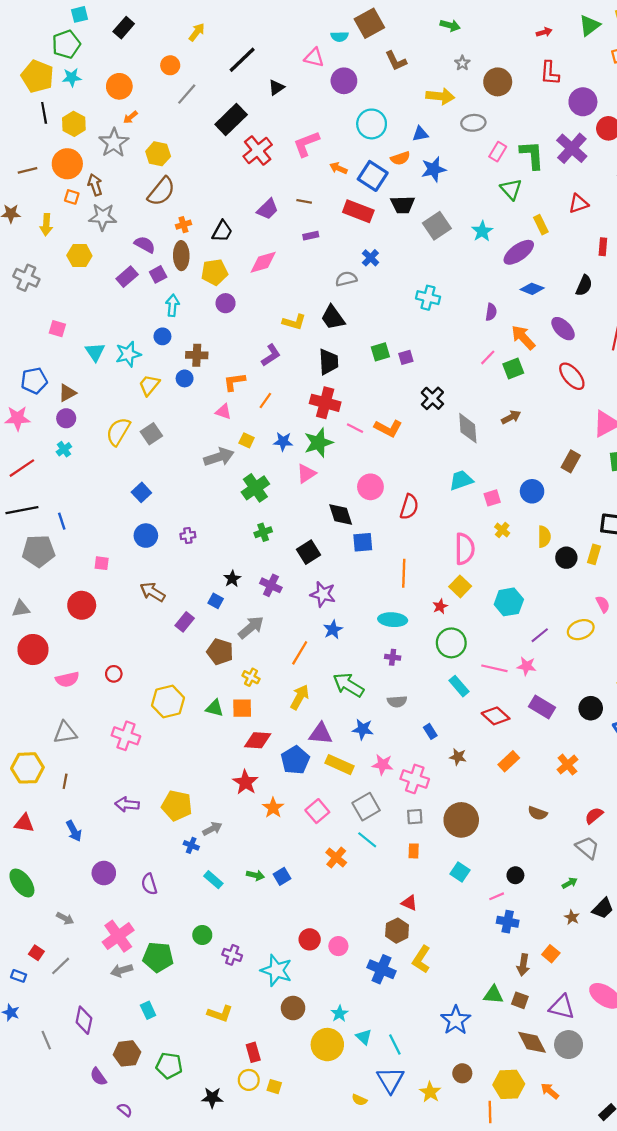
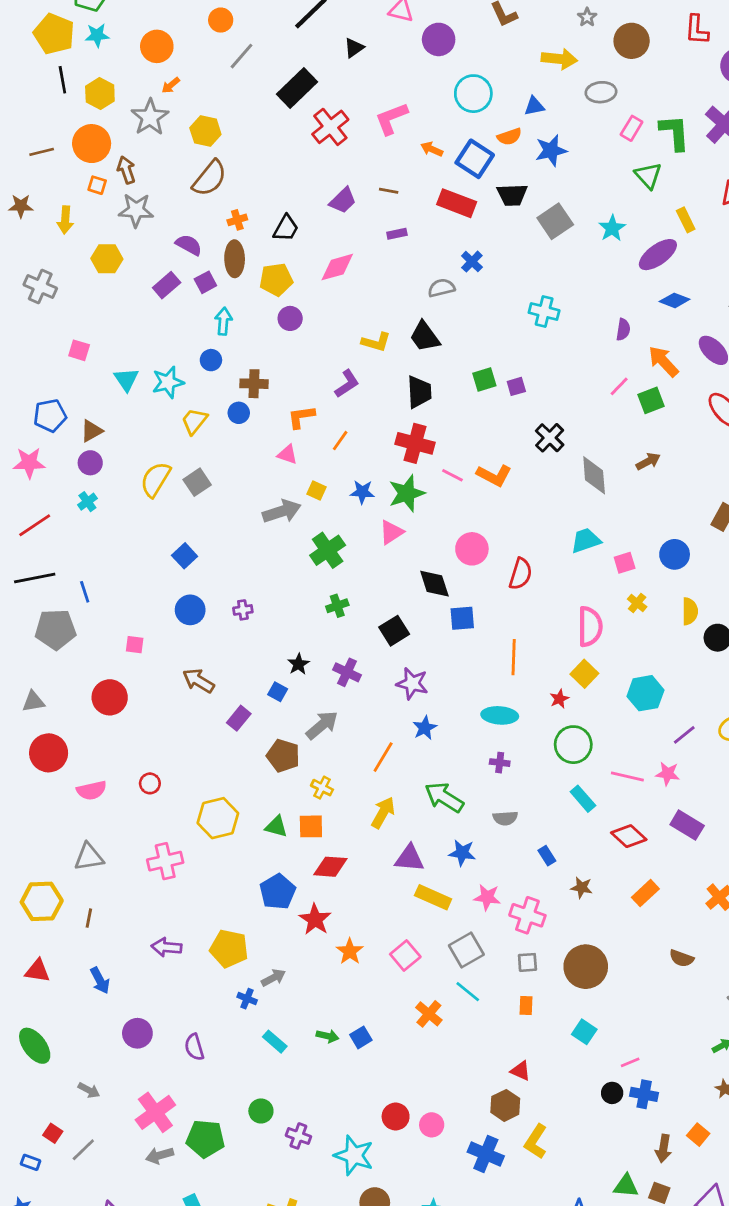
pink cross: (126, 736) -> (165, 861), turned -32
blue pentagon: (295, 760) -> (278, 892), moved
black circle: (515, 875) -> (612, 1093), moved

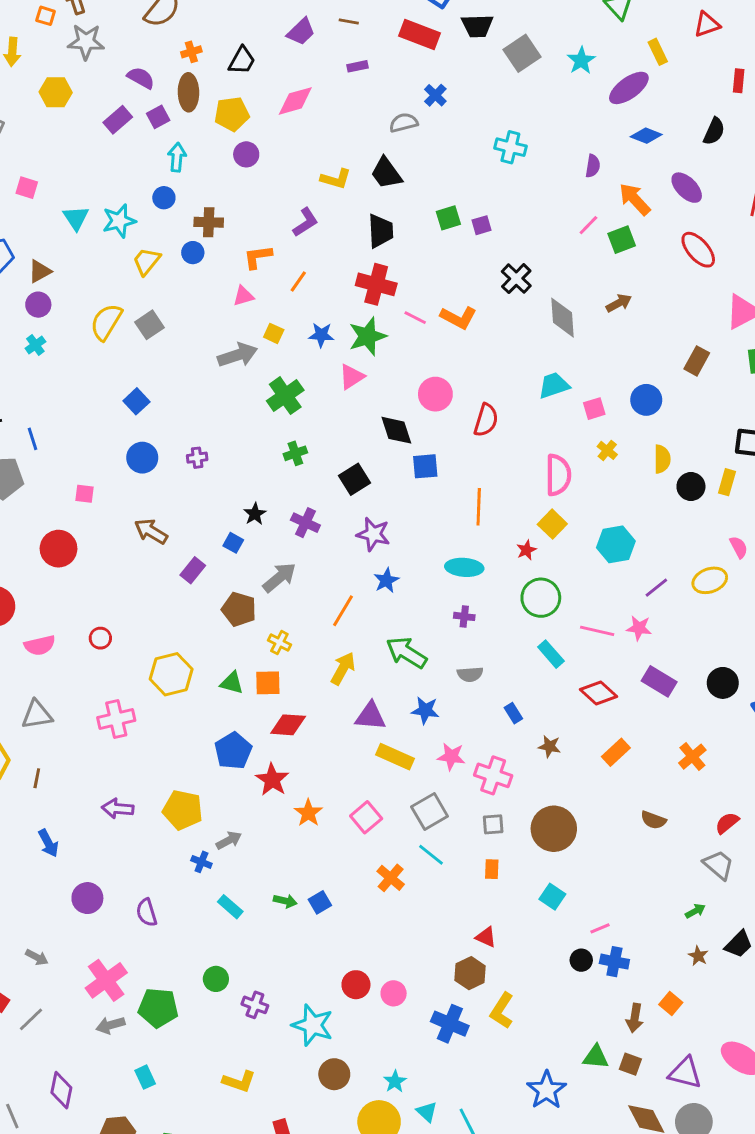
pink triangle: (287, 454) -> (243, 296), turned -35

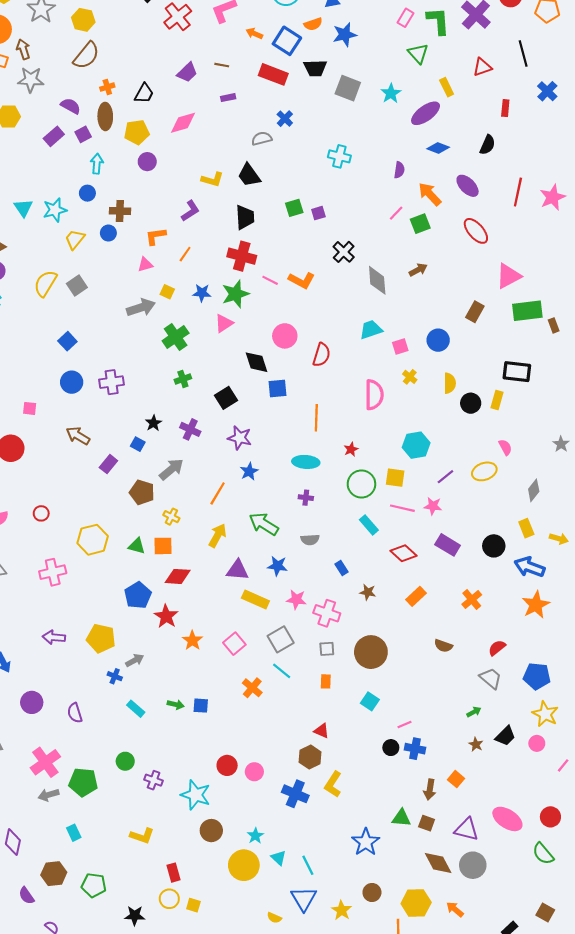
gray square: (522, 53) -> (348, 88), turned -35
purple cross: (197, 458) -> (112, 382), size x1.6
yellow square: (552, 524) -> (395, 478), moved, turned -36
blue square: (320, 902) -> (201, 706), turned 35

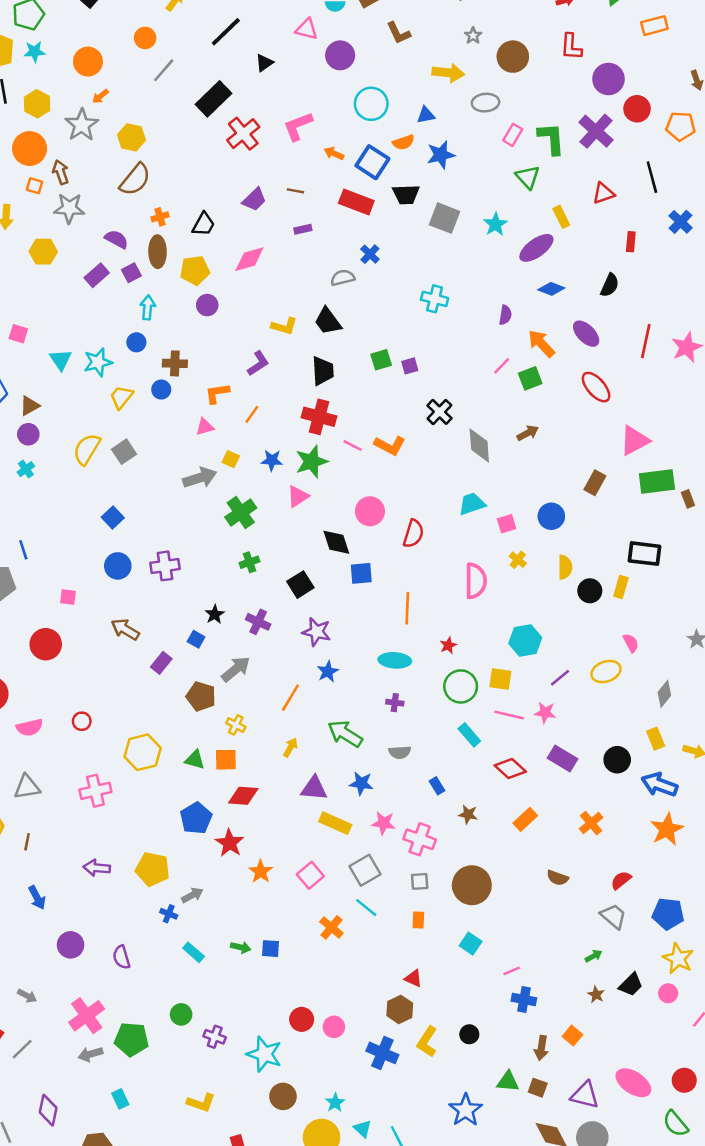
yellow arrow: (218, 535) -> (290, 747), size x0.7
black circle: (391, 748) -> (469, 1034), moved

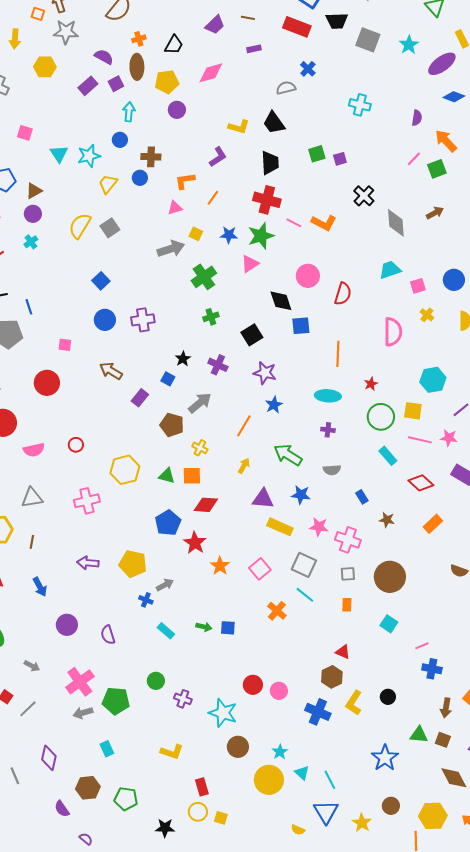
gray square: (365, 870) -> (304, 565), turned -35

